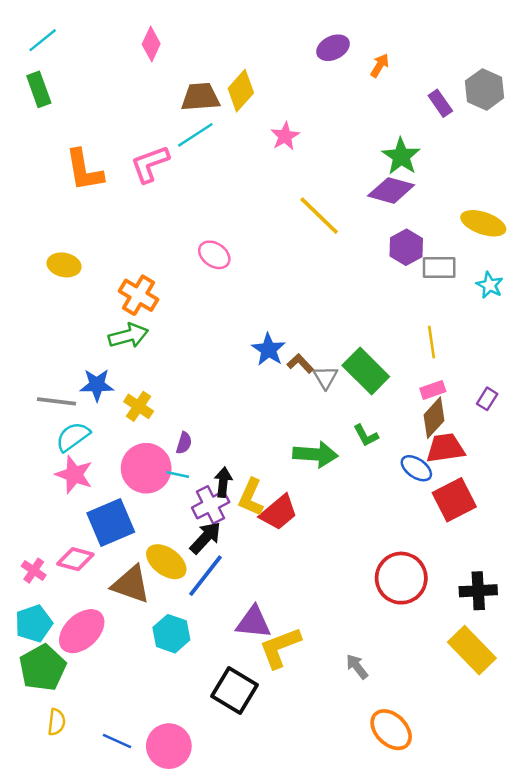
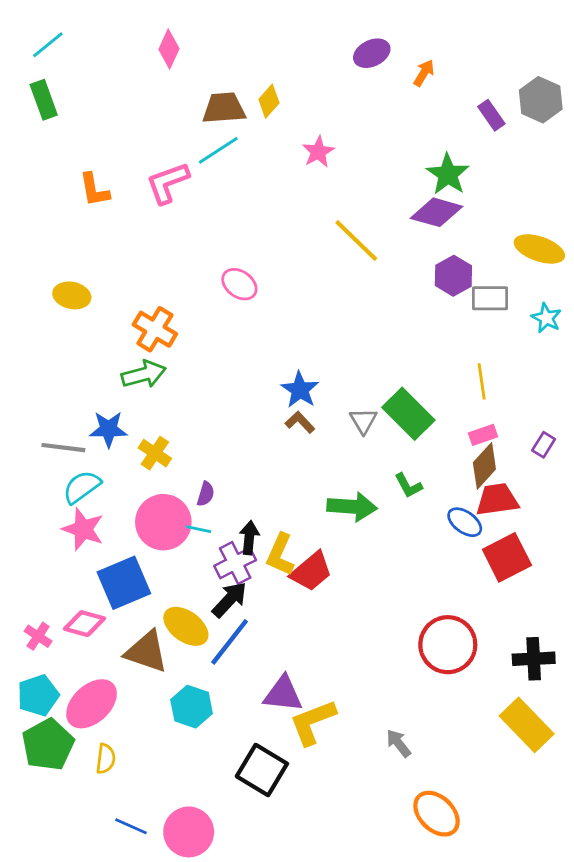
yellow diamond: (241, 91) -> (269, 101), size x0.7
orange L-shape: (84, 170) -> (94, 190), size x0.7
brown L-shape: (300, 363) -> (300, 422), moved
yellow semicircle: (56, 722) -> (106, 759), moved

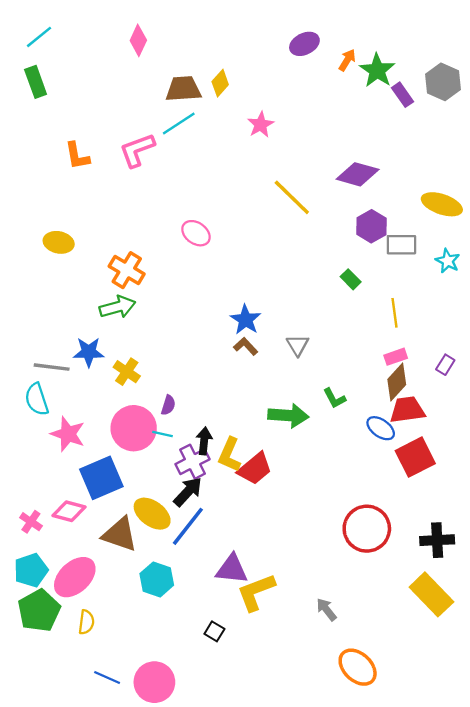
green star: (448, 174) -> (377, 70), moved
green rectangle: (408, 414) -> (351, 279), moved, size x0.5
cyan semicircle: (82, 487) -> (37, 399), moved, turned -72
black square: (262, 770) -> (214, 631), size x0.5

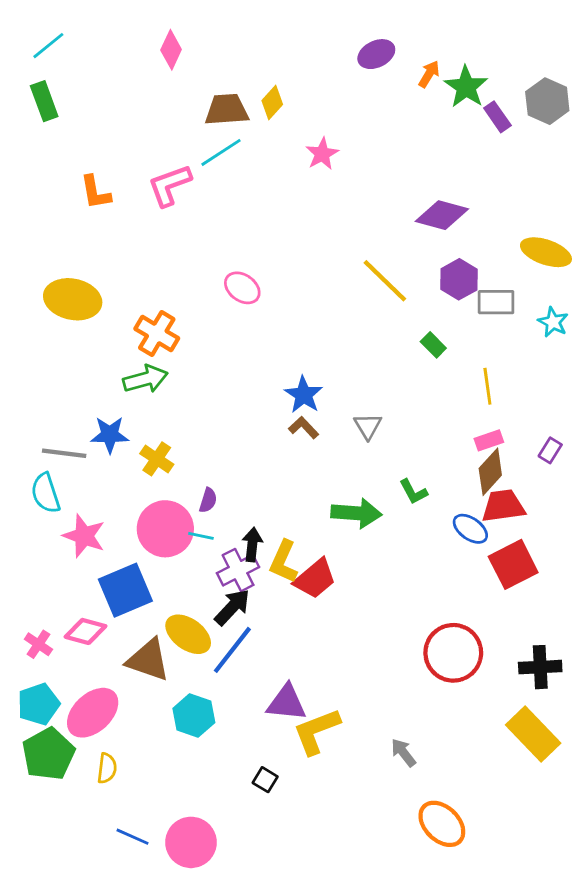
yellow line: (292, 197) -> (385, 281), moved
yellow ellipse: (59, 242) -> (73, 299), size x1.5

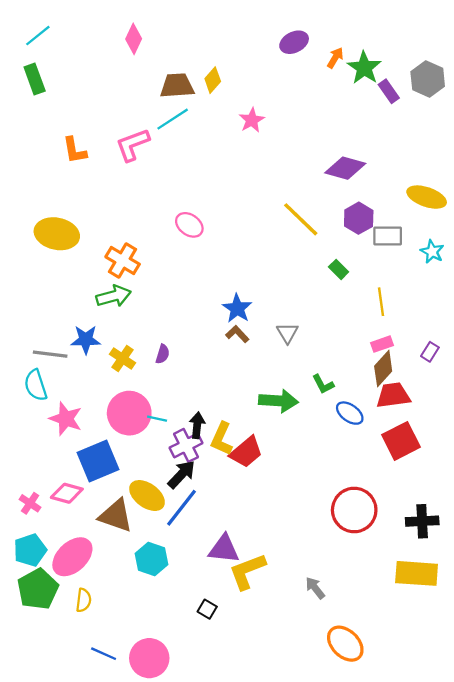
purple semicircle: (208, 500) -> (163, 354), moved
blue ellipse: (470, 529) -> (350, 413), moved
yellow rectangle: (533, 734) -> (417, 573), turned -42

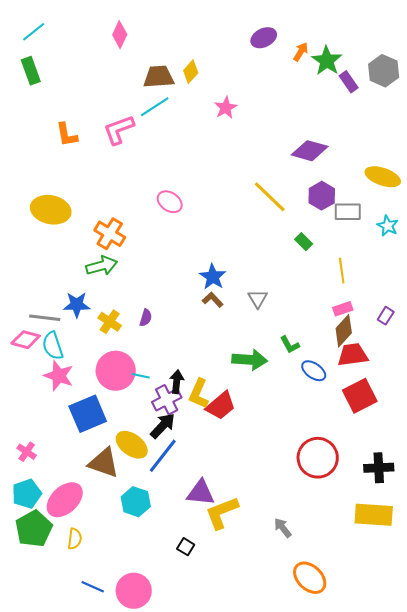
cyan semicircle: (36, 385) -> (53, 346), moved
pink diamond: (67, 493) -> (26, 340), moved

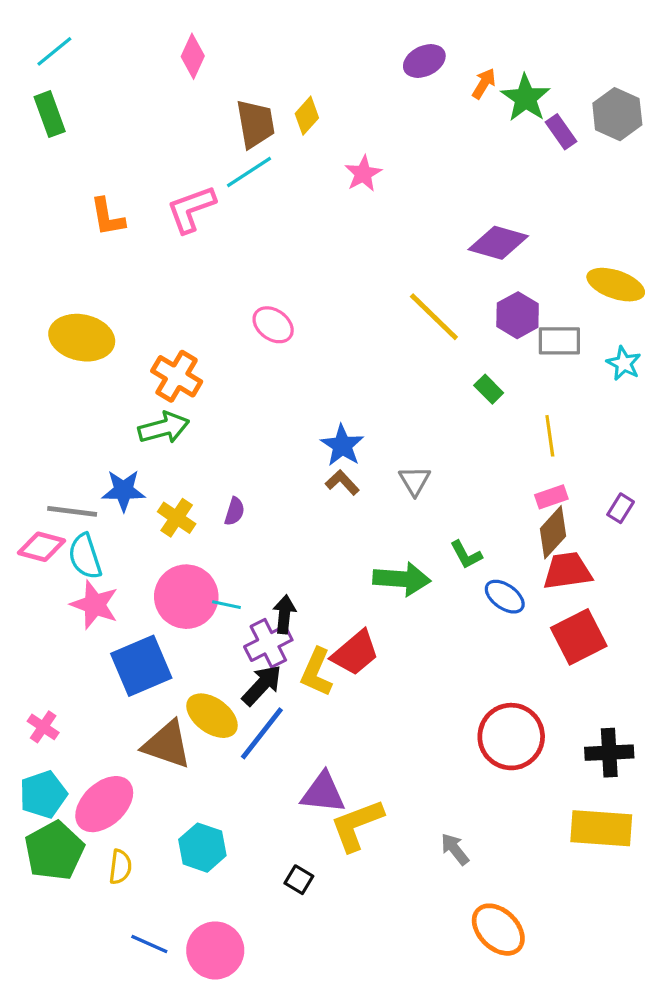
brown trapezoid: (159, 77) -> (255, 124), turned 84
yellow L-shape: (199, 394) -> (317, 672), moved
cyan hexagon: (136, 502) -> (202, 848), moved

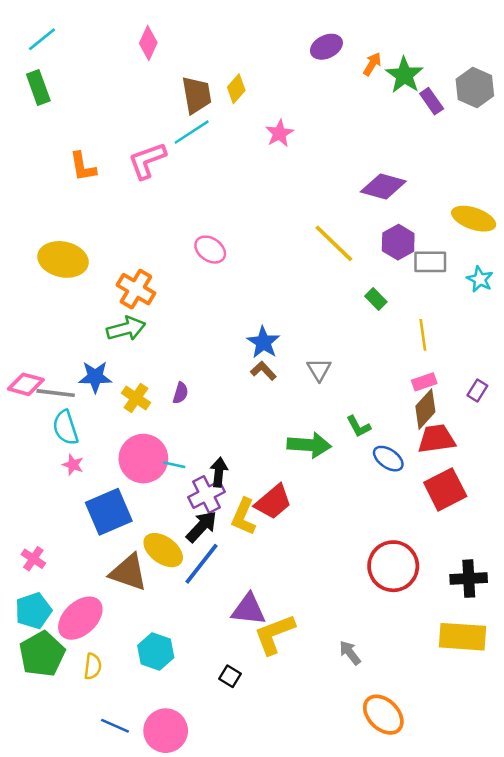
pink diamond: (42, 547) -> (26, 384), moved
pink star: (95, 605) -> (73, 465), size x0.6

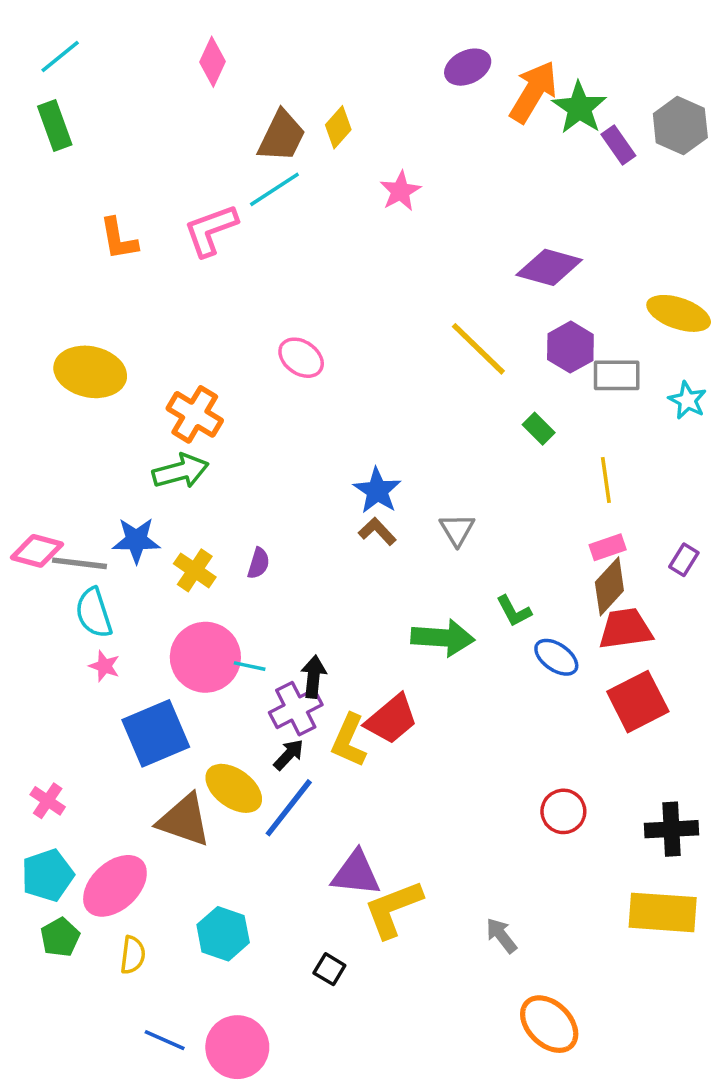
orange arrow: (372, 64) -> (533, 92), size x1.8
brown trapezoid: (197, 95) -> (282, 136), turned 36
black arrow: (202, 527) -> (289, 755), size x0.7
red circle: (393, 566) -> (563, 811), size x0.6
green pentagon: (42, 654) -> (60, 937), size x0.6

